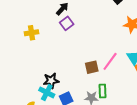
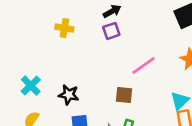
pink line: (110, 61) -> (144, 65), moved
cyan cross: (47, 92) -> (31, 86), moved

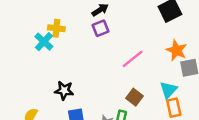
cyan cross: (31, 86) -> (44, 42), moved
brown square: (124, 95) -> (134, 97), moved, turned 35

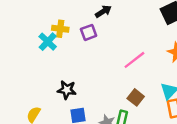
purple square: (101, 28) -> (89, 32), moved

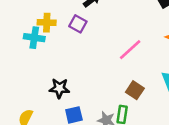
purple square: (89, 32) -> (78, 24), turned -35
cyan cross: (48, 42) -> (34, 38), turned -30

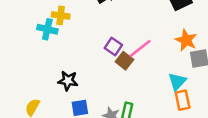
purple square: (78, 24) -> (113, 46), moved
brown square: (135, 90) -> (124, 61), moved

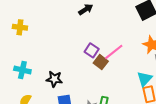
yellow cross: (61, 15) -> (20, 27), moved
cyan cross: (47, 29) -> (22, 70), moved

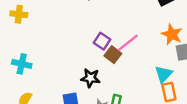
black star: (54, 79) -> (90, 78), moved

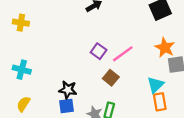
brown square: (113, 55) -> (111, 78), moved
black star: (90, 78) -> (68, 90), moved

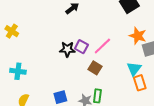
yellow cross: (21, 23) -> (12, 31), turned 32
black star: (68, 90) -> (67, 49), moved

